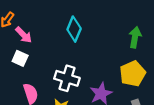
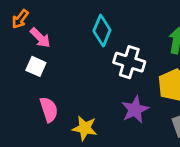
white cross: (67, 78) -> (129, 62), moved

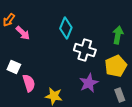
white square: (36, 66) -> (14, 67), moved

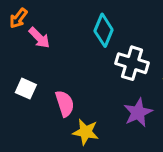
pink semicircle: (29, 83) -> (65, 104), moved

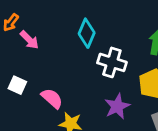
pink semicircle: (65, 104) -> (52, 98), turned -30

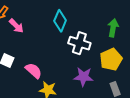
purple star: (117, 106) -> (83, 77), turned 30

